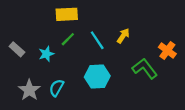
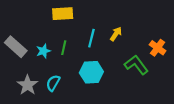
green line: (68, 39) -> (64, 48), moved, turned -32
cyan line: (97, 40) -> (91, 38), turned 48
gray rectangle: (17, 49) -> (16, 47), size x1.5

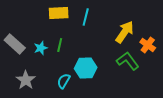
yellow arrow: (116, 34) -> (125, 32), moved, size x1.6
cyan line: (91, 38) -> (86, 17), moved
cyan semicircle: (53, 83) -> (64, 81), moved

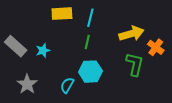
yellow arrow: (125, 32) -> (132, 34), turned 40
green line: (60, 45) -> (87, 42), moved
green L-shape: (128, 61) -> (135, 64), turned 50

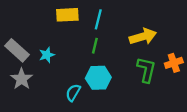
orange cross: (156, 47) -> (174, 63), moved, turned 35
gray star: (27, 84) -> (22, 79), moved

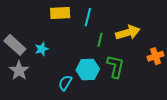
green line: (95, 46) -> (100, 40), moved
green L-shape: (146, 70) -> (115, 66), moved

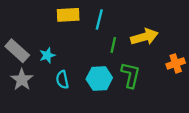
cyan semicircle: (65, 83) -> (62, 80), moved, turned -42

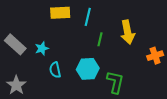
yellow arrow: (144, 37) -> (128, 32), turned 95
green L-shape: (131, 75) -> (115, 82), moved
gray star: (22, 80) -> (16, 85), moved

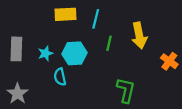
gray rectangle: (15, 44) -> (16, 49), turned 50
orange cross: (155, 56) -> (169, 61), turned -35
cyan hexagon: (88, 69) -> (74, 53), moved

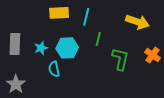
yellow arrow: (139, 36) -> (137, 22), moved, turned -60
green L-shape: (126, 90) -> (120, 59), moved

